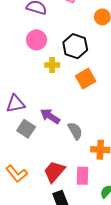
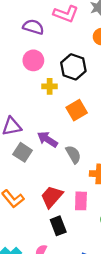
orange square: (86, 79) -> (77, 110), moved

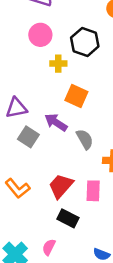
orange square: (77, 110) -> (76, 96), moved, turned -36
black rectangle: (58, 226) -> (68, 218), turned -42

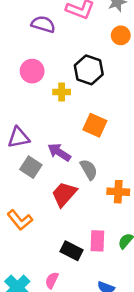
pink circle: (40, 35) -> (32, 71), moved
orange square: (76, 96) -> (95, 125), moved
red trapezoid: (61, 186) -> (64, 194), moved
pink rectangle: (93, 191) -> (97, 241), moved

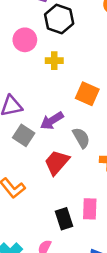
black hexagon: (89, 70) -> (59, 19), moved
purple arrow: (59, 152) -> (52, 121), turned -65
black rectangle: (71, 251) -> (64, 219), turned 45

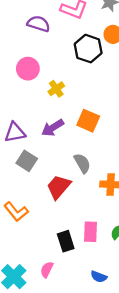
black hexagon: (59, 19) -> (88, 49), moved
yellow cross: (54, 61) -> (56, 89), turned -35
purple arrow: (52, 121) -> (53, 128), moved

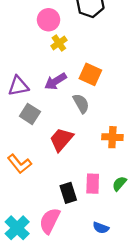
pink circle: (28, 69) -> (48, 20), moved
gray semicircle: (82, 163) -> (81, 103), moved
pink semicircle: (47, 270) -> (50, 221), size x1.6

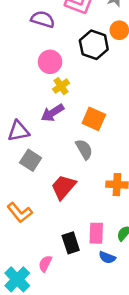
purple arrow: (55, 81) -> (52, 113), moved
pink semicircle: (50, 221) -> (45, 264), moved, size x0.6
blue semicircle: (101, 228) -> (107, 257), moved

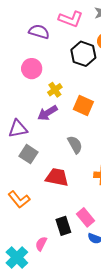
pink circle: (50, 62) -> (32, 69), moved
orange square: (94, 119) -> (83, 106), moved
red trapezoid: (63, 187) -> (57, 177), turned 60
pink rectangle: (96, 233) -> (85, 217), turned -42

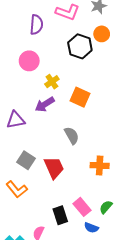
purple semicircle: (39, 32) -> (36, 25), turned 78
gray square: (28, 154) -> (26, 160), moved
red trapezoid: (57, 177) -> (54, 168), turned 55

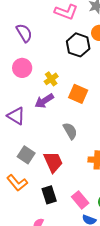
purple semicircle: (36, 25) -> (24, 33), moved, turned -36
pink circle: (29, 61) -> (22, 68), moved
purple triangle: (16, 120) -> (16, 116), turned 42
black rectangle: (60, 215) -> (49, 195), moved

